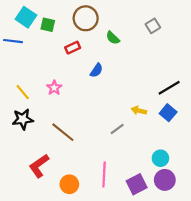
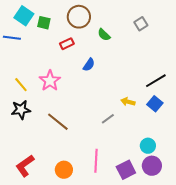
pink star: (54, 88) -> (50, 81), size x1.5
red L-shape: (39, 166) -> (25, 166), moved

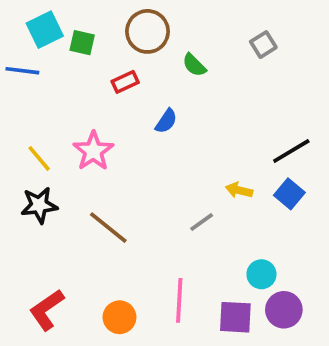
cyan square: (24, 16) -> (45, 30), turned 30
cyan circle: (148, 146) -> (261, 274), moved
purple square: (126, 170) -> (235, 317), turned 30

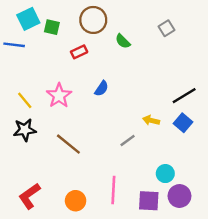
blue semicircle: (166, 121) -> (102, 88), moved

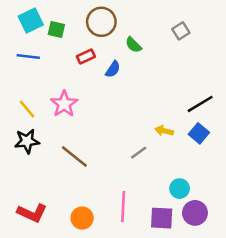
blue line: (14, 45) -> (28, 56), moved
blue semicircle: (102, 88) -> (113, 69), moved
red L-shape: (29, 196) -> (32, 213), turned -120

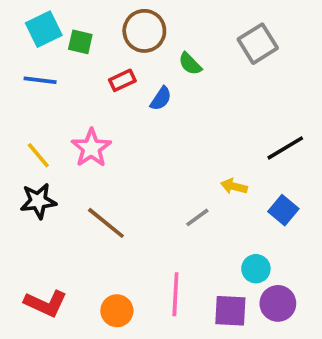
gray square: (181, 31) -> (258, 44), size x1.5
blue square: (199, 133) -> (283, 210), moved

